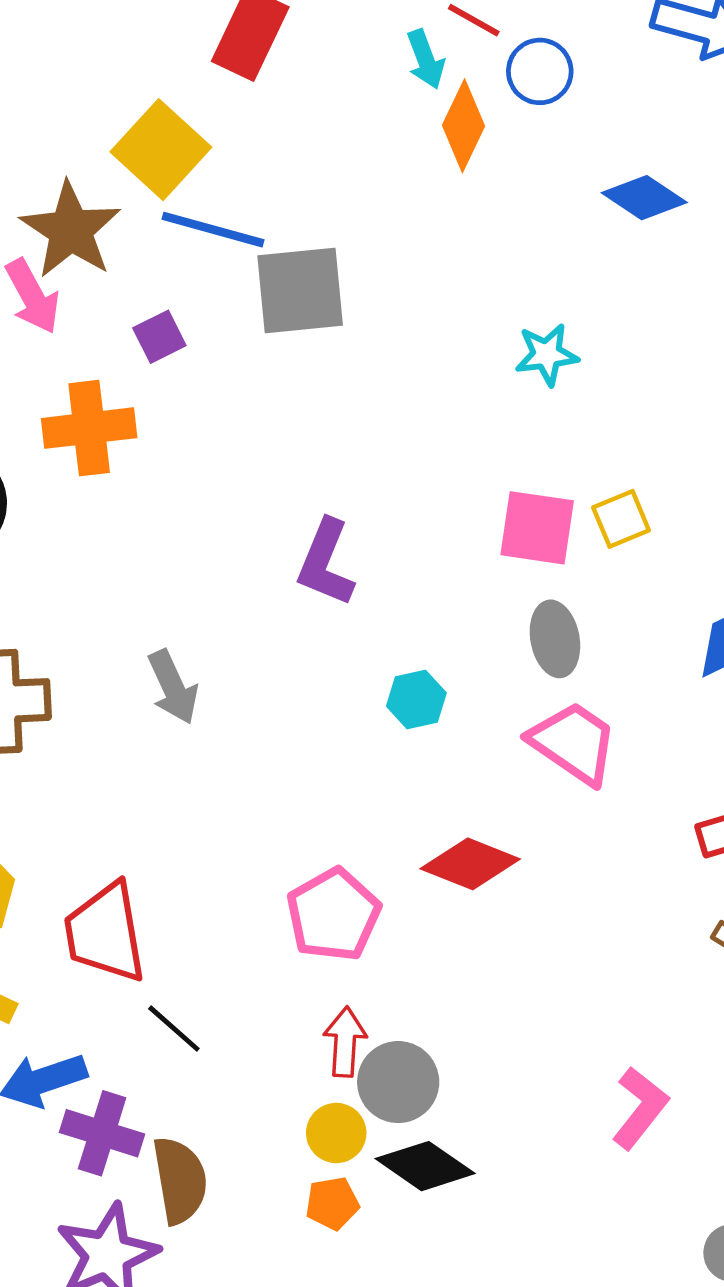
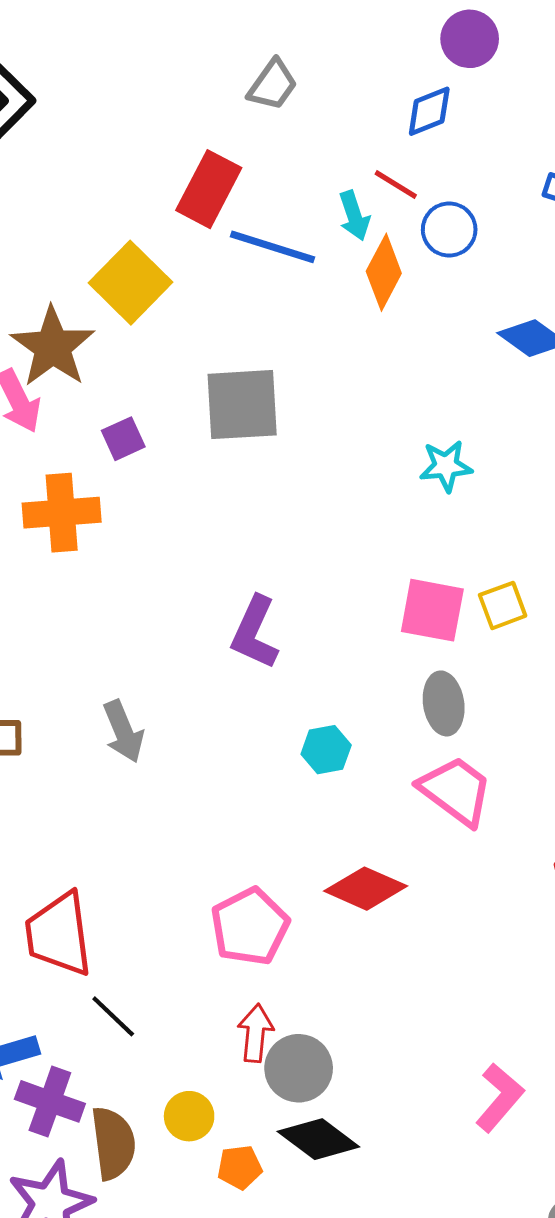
blue line: (213, 230) -> (272, 247), moved
yellow circle: (336, 1133) -> (189, 1116), moved

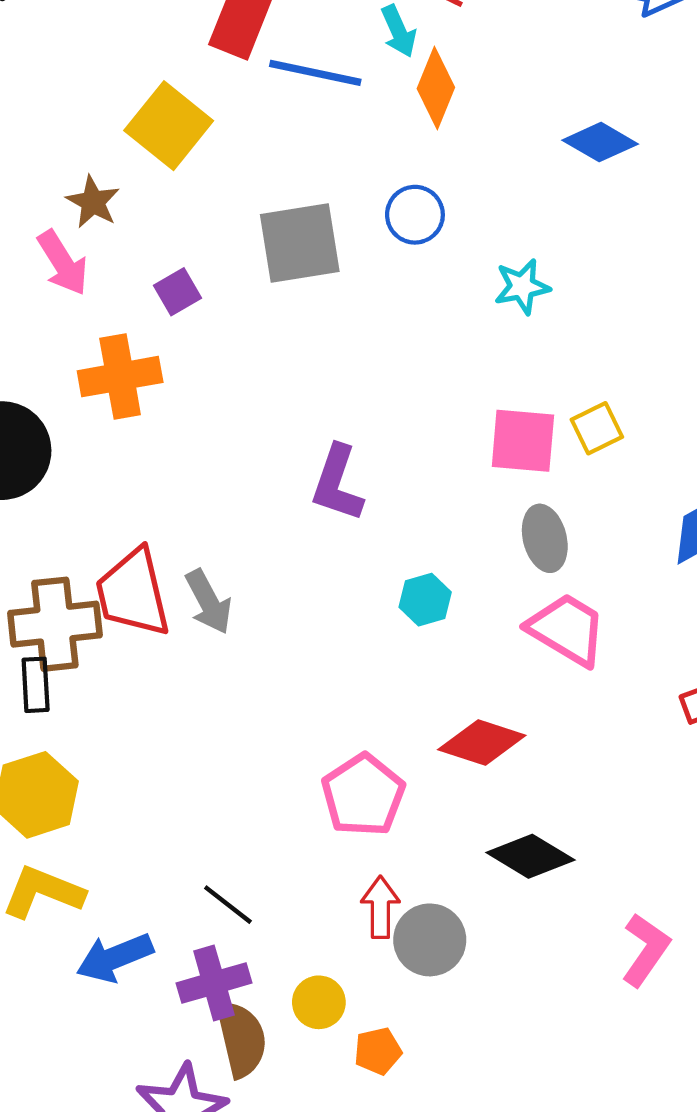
blue circle: (449, 229) -> (415, 215), moved
brown star: (53, 347) -> (93, 202), size x0.6
red trapezoid: (59, 934) -> (133, 593), moved
purple cross: (50, 1101) -> (214, 983), moved, turned -30
black diamond: (318, 1139) -> (530, 856), moved

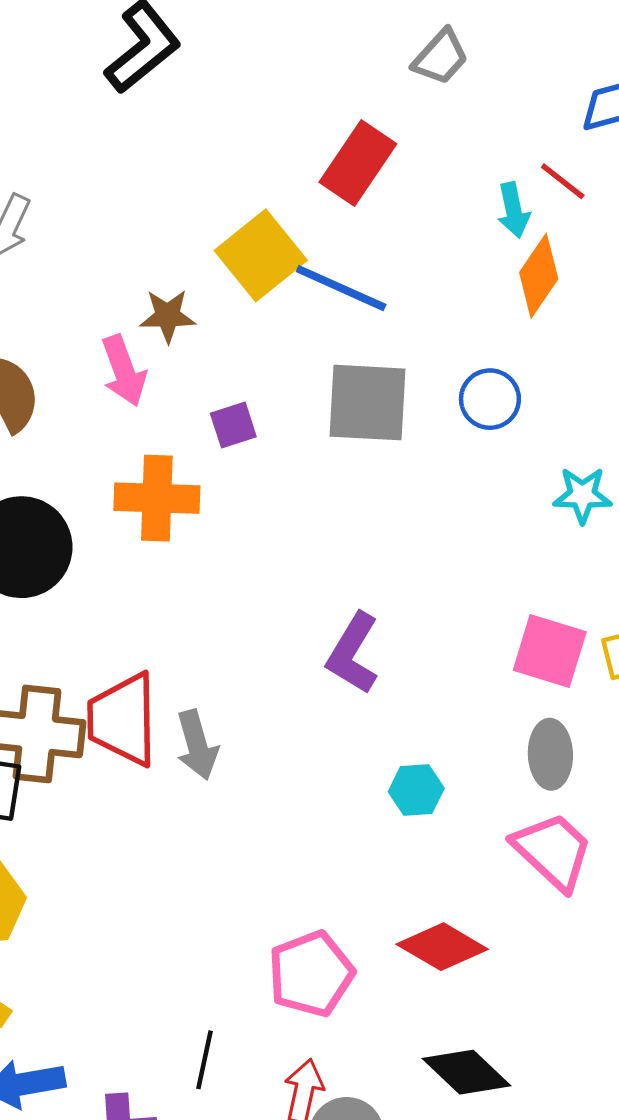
blue line: (315, 73) -> (341, 288), moved
brown star: (93, 202) -> (168, 316), turned 30
black line: (228, 905) -> (204, 1060), moved, turned 52

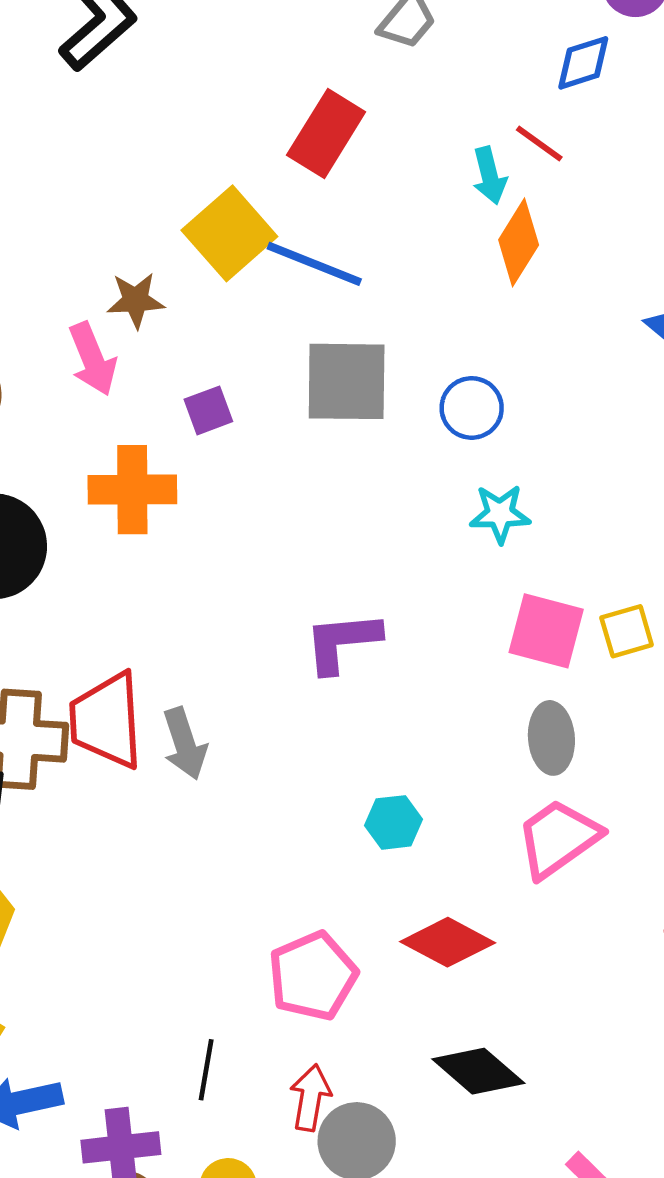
blue circle: (490, 399) -> (472, 408), moved
cyan star: (582, 495) -> (500, 514), moved
purple L-shape: (353, 653) -> (342, 642), turned 56
cyan hexagon: (416, 790) -> (394, 822), moved
pink trapezoid: (553, 851) -> (558, 838), turned -76

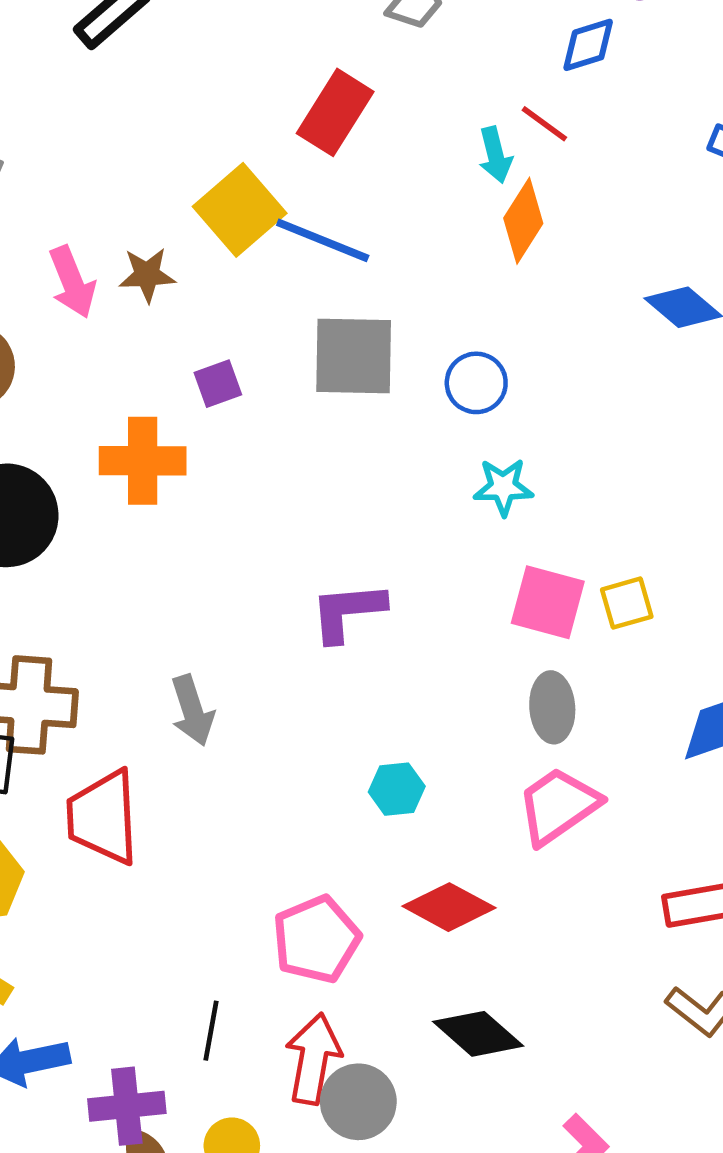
pink arrow: (93, 359) -> (72, 282), moved
red trapezoid: (107, 720) -> (103, 817), moved
red arrow: (310, 1098) -> (313, 1059), size x1.4

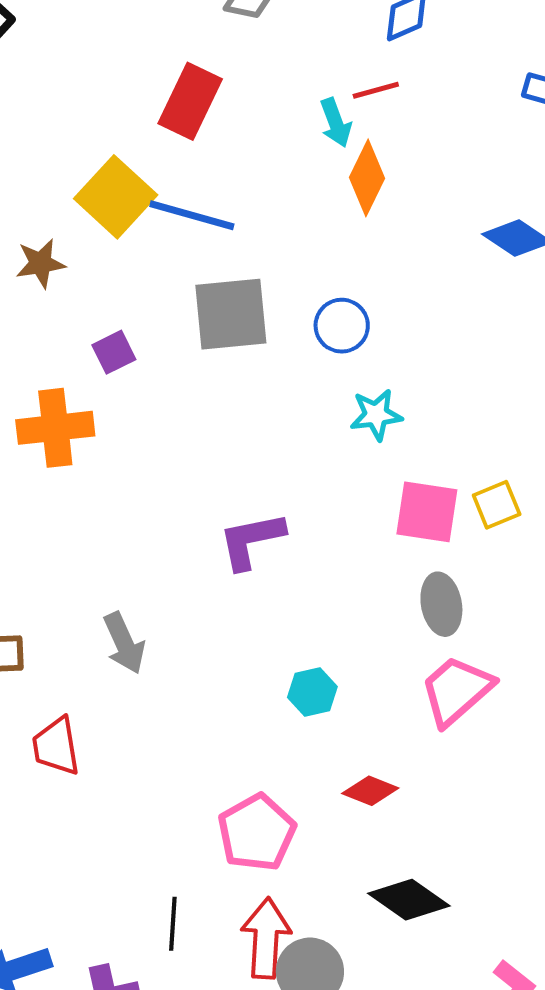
red line: (544, 124) -> (376, 90), turned -45
red trapezoid: (103, 817) -> (56, 746), size x0.7
red diamond: (449, 907) -> (370, 791), size x0.7

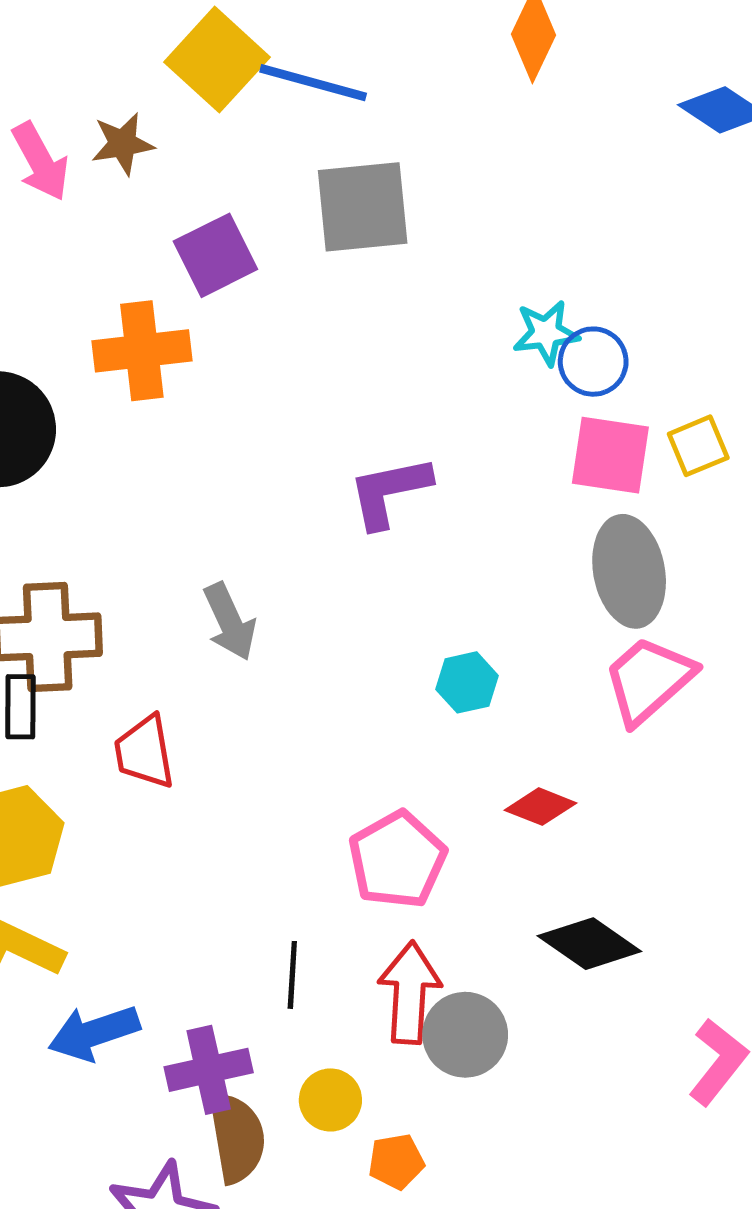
blue circle: (342, 326) -> (593, 362), moved
purple square: (114, 352) -> (215, 255), size x1.5
gray ellipse: (441, 604) -> (629, 571), size x1.4

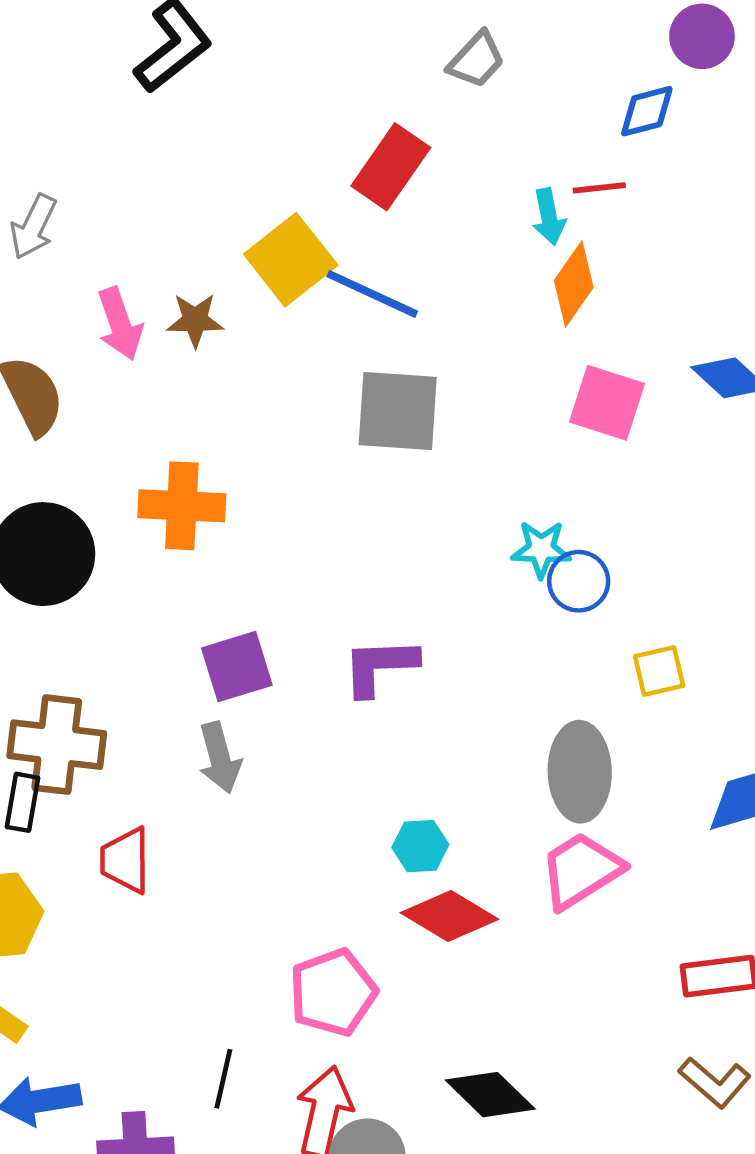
purple square: (215, 255) -> (237, 667), moved
pink square: (610, 455) -> (607, 403), moved
red diamond: (540, 807) -> (449, 916), moved, size x1.5

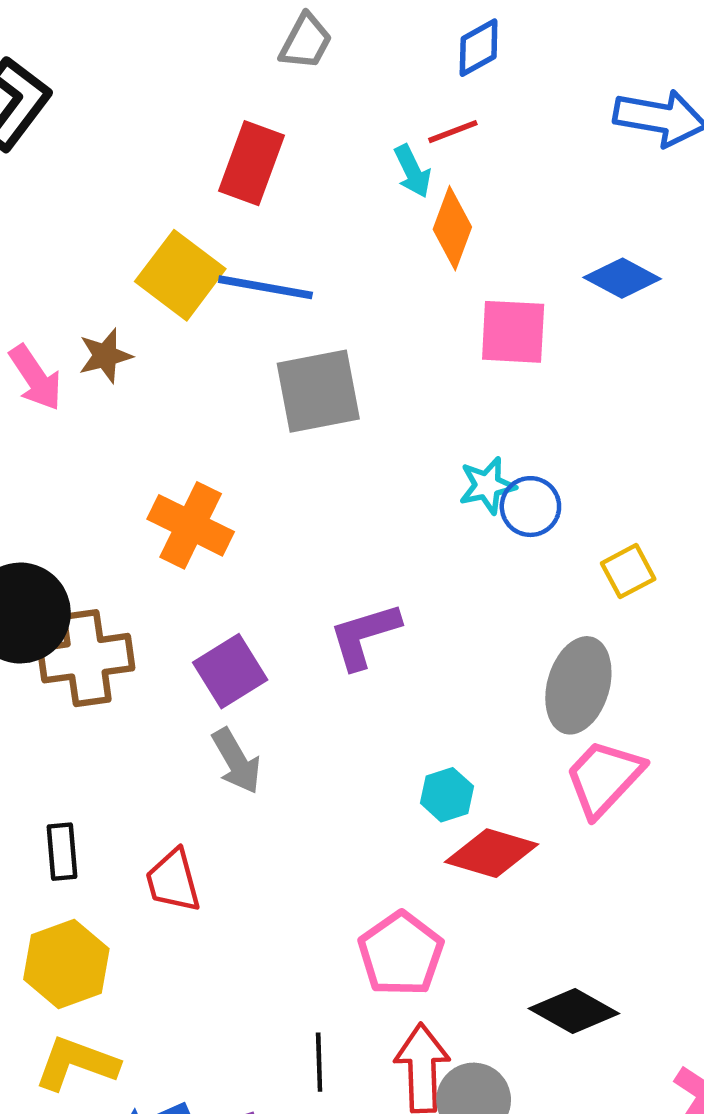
orange cross: (182, 506) -> (191, 525), moved, turned 38
brown cross: (57, 745) -> (86, 658), moved
gray ellipse: (580, 772) -> (578, 685), turned 32

